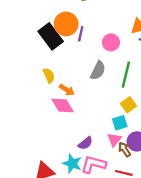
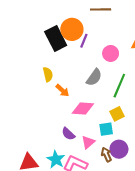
pink diamond: (63, 106) -> (83, 109), moved, turned -65
pink triangle: (114, 140) -> (88, 142), moved
purple semicircle: (85, 143) -> (68, 134), moved, turned 72

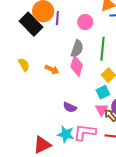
yellow semicircle: (48, 74) -> (24, 65), moved
pink diamond: (83, 109) -> (77, 66), moved, turned -60
pink triangle: (88, 142) -> (101, 110), moved

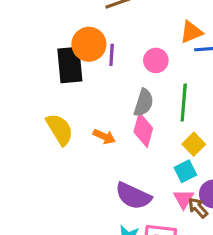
black rectangle: (31, 24) -> (70, 65), turned 40
yellow semicircle: (24, 65) -> (60, 129), size x1.5
purple semicircle: (70, 107) -> (133, 196), size x1.6

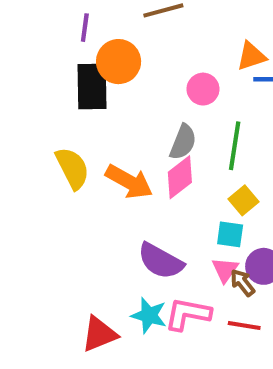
purple line: (112, 55) -> (85, 28), moved
pink diamond: (143, 130) -> (180, 177), turned 32
orange arrow: (104, 136) -> (129, 182), size x1.6
cyan square: (185, 171) -> (230, 234), turned 30

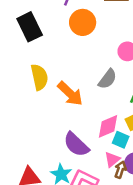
black rectangle: (92, 86) -> (30, 27), moved, turned -40
pink diamond: (180, 177) -> (108, 126), moved
brown arrow: (242, 283) -> (120, 170), turned 42

